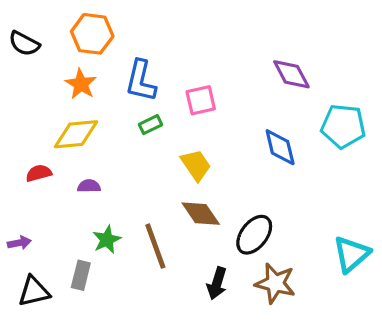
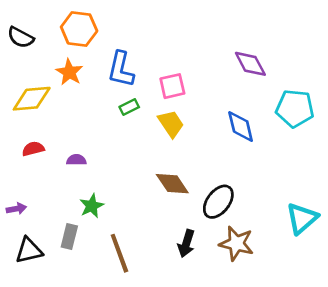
yellow diamond: (76, 134) -> (32, 99), moved
yellow trapezoid: (196, 165) -> (171, 124), moved
brown line: (155, 246) -> (119, 253), moved

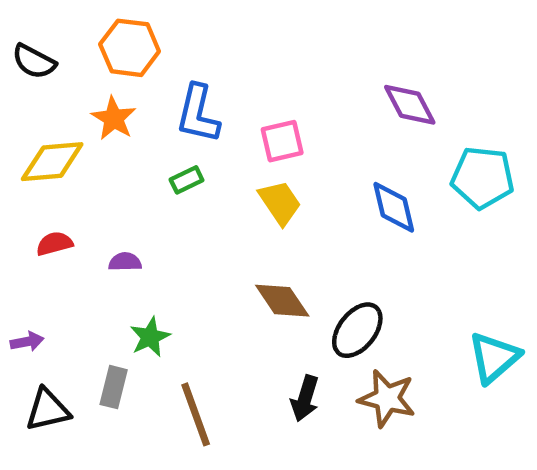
green rectangle: (129, 107) -> (187, 180), moved

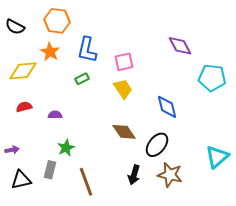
blue diamond: (394, 207) -> (167, 107), moved

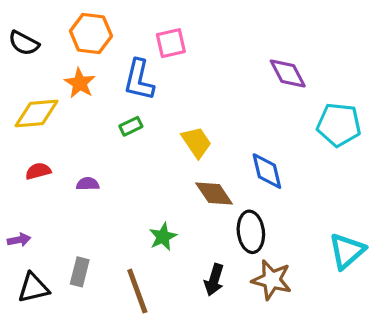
pink square: (124, 62) -> (171, 43), moved
brown diamond: (124, 132) -> (214, 193), moved
black ellipse: (157, 145) -> (251, 232), turned -45
green star: (66, 148) -> (163, 237), moved

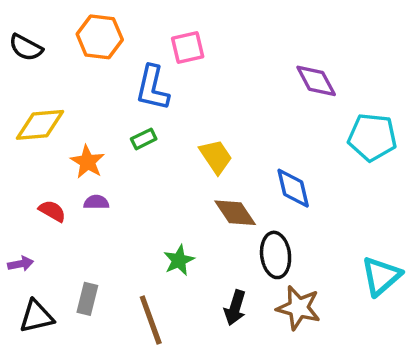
orange star: (80, 83) -> (87, 162), moved
red semicircle: (38, 171) -> (52, 211), moved, turned 45

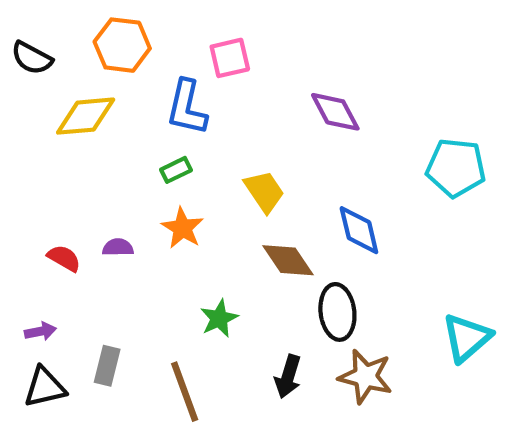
purple diamond: (316, 81) -> (335, 112), moved
yellow diamond: (40, 125) -> (86, 116), moved
orange star: (87, 162) -> (182, 228), moved
purple arrow: (21, 264) -> (40, 331), moved

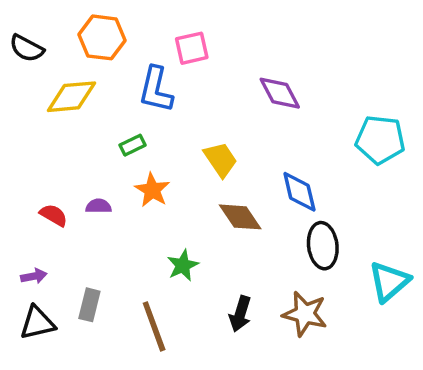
green rectangle: (176, 170) -> (133, 145), moved
black ellipse: (337, 312) -> (323, 246), moved

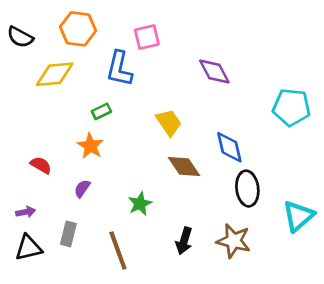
orange star: (152, 190) -> (90, 146), moved
purple semicircle: (98, 206) -> (82, 189), moved, turned -54

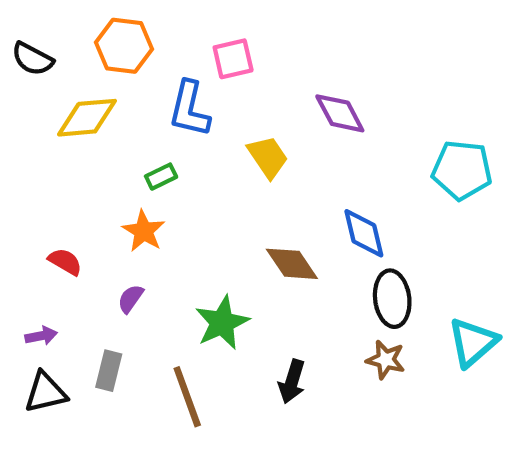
yellow trapezoid: (169, 122) -> (268, 157), moved
green star: (140, 204) -> (222, 323), size x1.4
brown star: (234, 241) -> (386, 360), moved, size x0.7

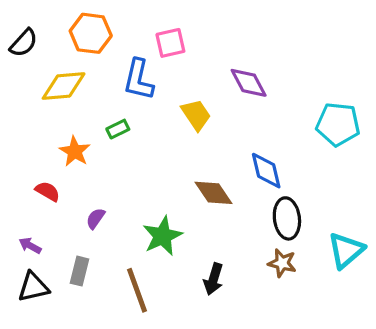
black semicircle: (32, 59) -> (24, 43), turned -76
orange star: (144, 231) -> (75, 151), moved
purple arrow: (41, 336) -> (30, 246), turned -140

